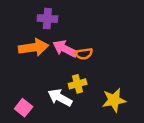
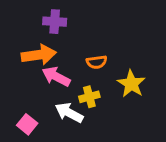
pink arrow: (65, 49) -> (56, 77), moved
yellow star: (114, 100) -> (131, 84), moved, turned -30

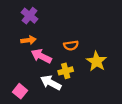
purple cross: (55, 22) -> (30, 16), moved, turned 35
orange arrow: (39, 55) -> (28, 40), size x0.6

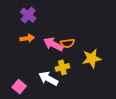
pink arrow: (41, 56) -> (53, 44), moved
yellow star: (97, 61) -> (92, 58), turned 30

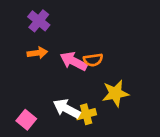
yellow star: (92, 58) -> (115, 93), moved
yellow cross: (62, 67) -> (86, 114), moved

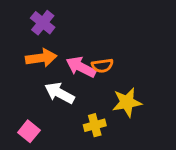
orange arrow: (37, 53) -> (41, 58), size x1.4
white arrow: (67, 109) -> (60, 93), moved

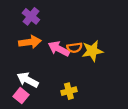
white arrow: (60, 93) -> (28, 80), moved
yellow star: (127, 102) -> (92, 51), moved

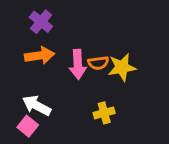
pink arrow: (59, 49) -> (78, 64), turned -120
yellow cross: (69, 91) -> (104, 113), moved

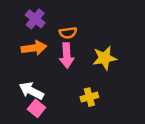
orange semicircle: (98, 63) -> (68, 33), moved
pink square: (28, 126) -> (36, 108), moved

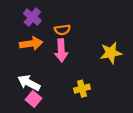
yellow star: (105, 58) -> (111, 53), moved

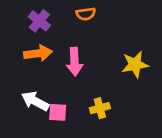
orange semicircle: (62, 30) -> (86, 14), moved
pink square: (33, 99) -> (58, 112), moved, turned -35

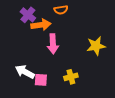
orange arrow: (38, 53) -> (41, 25), moved

